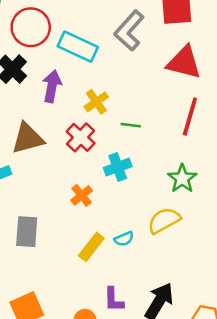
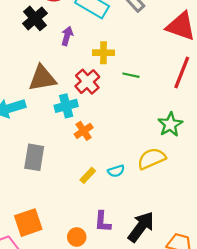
purple arrow: (52, 86) -> (67, 36), size x0.7
yellow cross: (96, 102) -> (103, 53), turned 30
cyan cross: (118, 167) -> (66, 106), moved
yellow rectangle: (91, 247) -> (88, 175), size x0.7

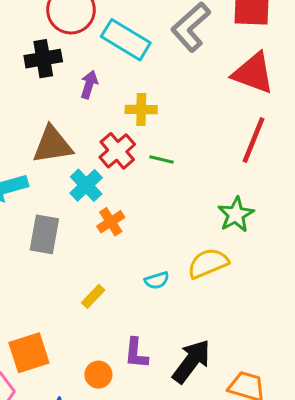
black cross: (35, 18) -> (43, 59), turned 30
green line: (131, 75) -> (162, 160), moved
cyan cross: (66, 106) -> (86, 185), turned -30
gray rectangle: (34, 157) -> (44, 234), moved
yellow rectangle: (88, 175) -> (93, 296), moved

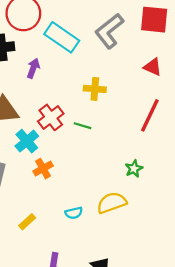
red triangle: (253, 73) -> (153, 67), size x0.6
yellow cross: (141, 109) -> (95, 89), moved
green star: (236, 215) -> (134, 169), size x0.7

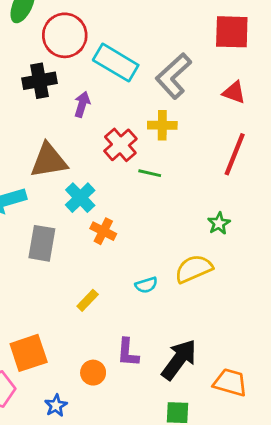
gray L-shape: (109, 31) -> (174, 76), moved
red cross: (51, 117) -> (120, 145), moved
orange cross: (43, 169) -> (103, 231), turned -30

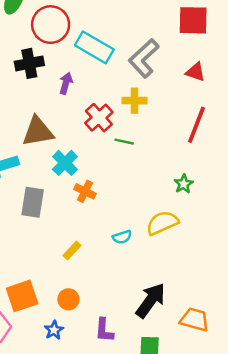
purple L-shape: (128, 352) -> (104, 330), moved
orange circle: (93, 373) -> (68, 299), moved
blue star: (56, 405) -> (54, 330), moved

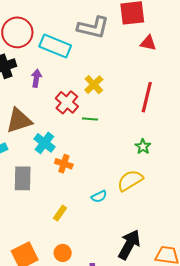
gray L-shape: (144, 58) -> (93, 28), moved, turned -116
red triangle: (195, 72) -> (148, 43), moved
yellow cross: (135, 101) -> (94, 85), turned -36

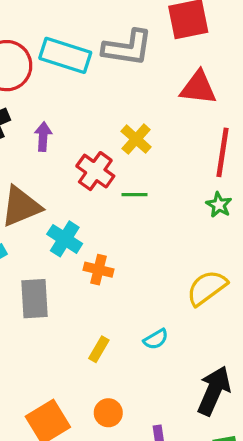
red triangle: (148, 43) -> (198, 88), moved, size x1.4
cyan rectangle: (55, 46) -> (65, 55), moved
green star: (143, 147) -> (219, 205), moved
cyan semicircle: (99, 196) -> (156, 339), moved

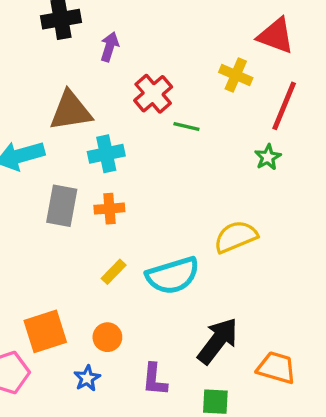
yellow cross: (136, 139) -> (236, 75), moved, turned -32
cyan cross: (65, 239) -> (106, 154), turned 32
orange cross: (99, 270) -> (109, 209), moved, turned -32
cyan semicircle: (156, 339) -> (173, 276), size x2.0

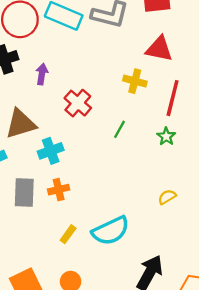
green line: (186, 127) -> (120, 129), moved, turned -66
yellow semicircle: (236, 237) -> (167, 197), moved, size x0.6

